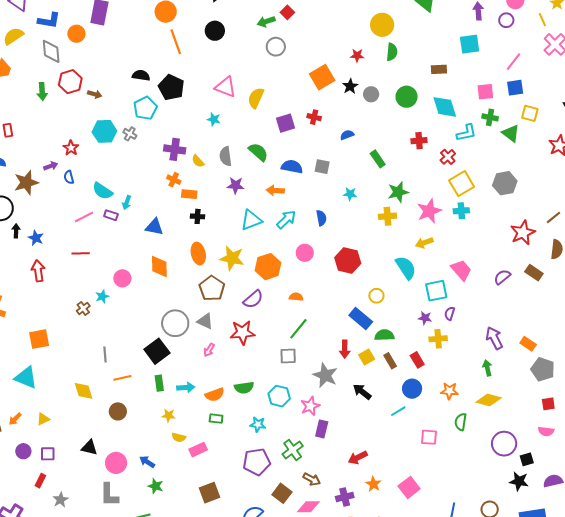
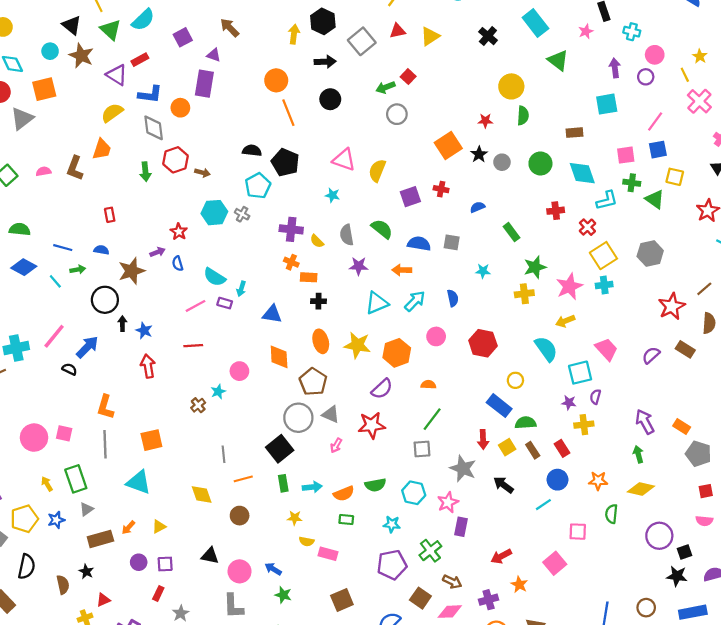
brown pentagon: (212, 288) -> (313, 382), moved
pink rectangle: (198, 450) -> (328, 554), turned 42
pink square: (409, 487) -> (555, 563), moved

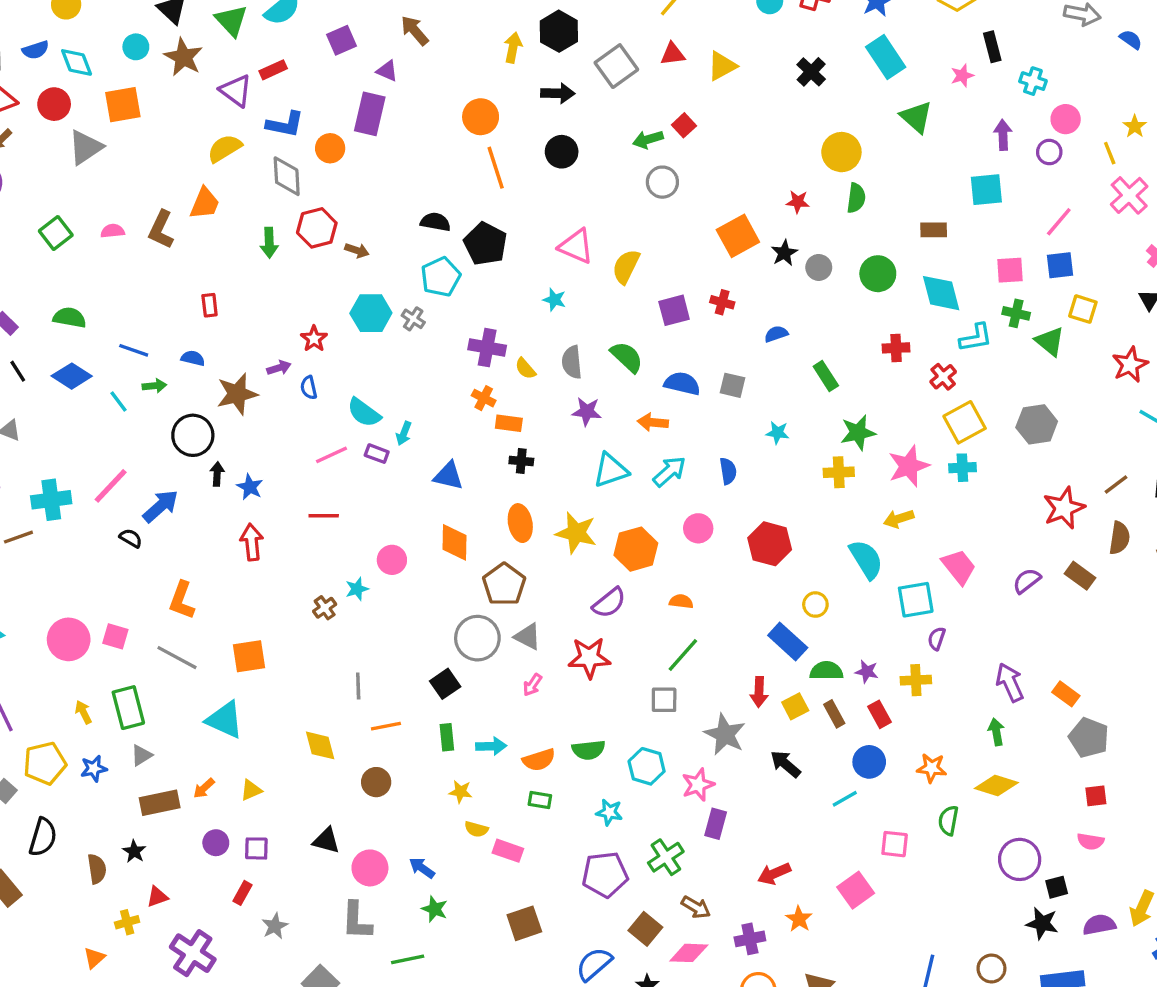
purple star: (569, 403) -> (867, 672), moved
gray line: (105, 444) -> (177, 658), turned -64
black square: (280, 449) -> (445, 684), size x0.7

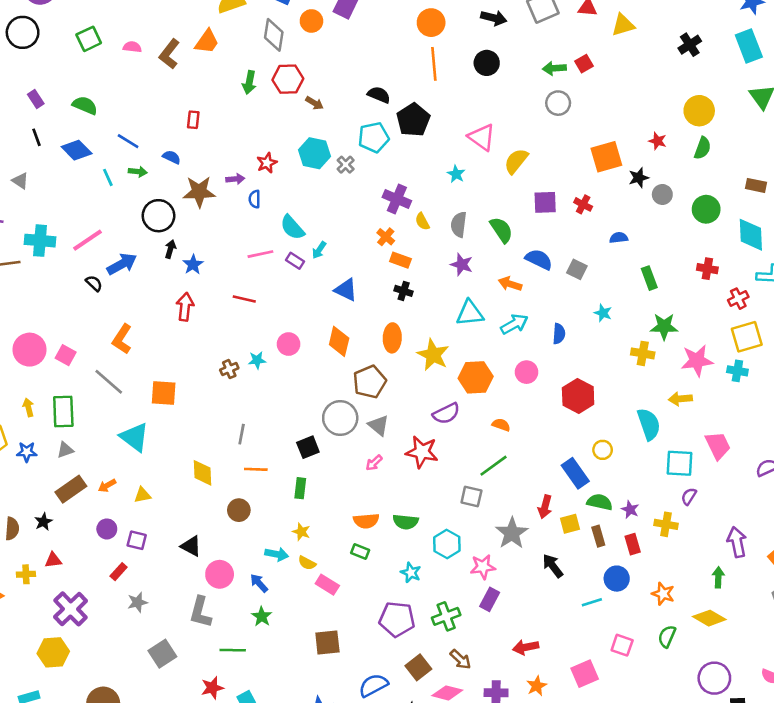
cyan arrow: (491, 746) -> (277, 554), moved
brown rectangle: (160, 803) -> (71, 489), turned -36

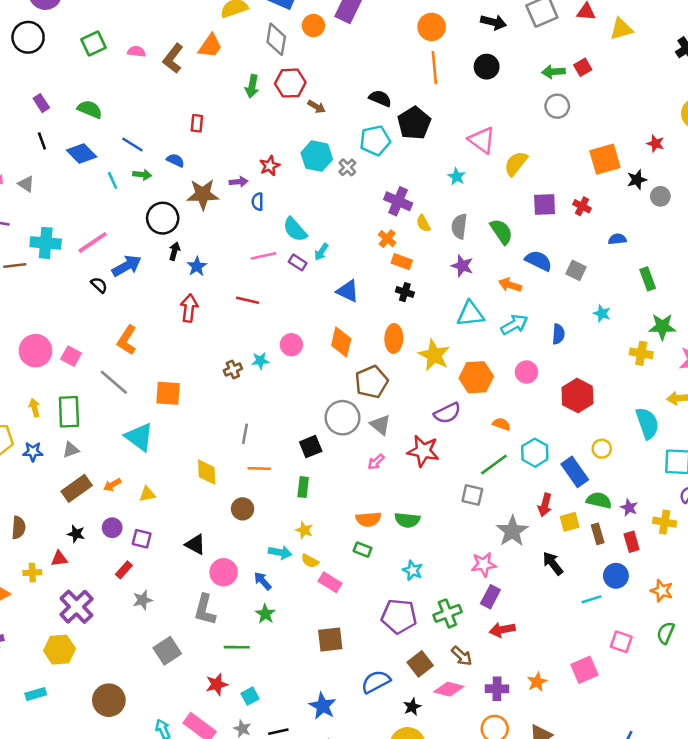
black star: (43, 522) -> (76, 534), moved, turned -30
cyan hexagon: (447, 544) -> (535, 453), moved
red arrow: (526, 647) -> (502, 630), moved

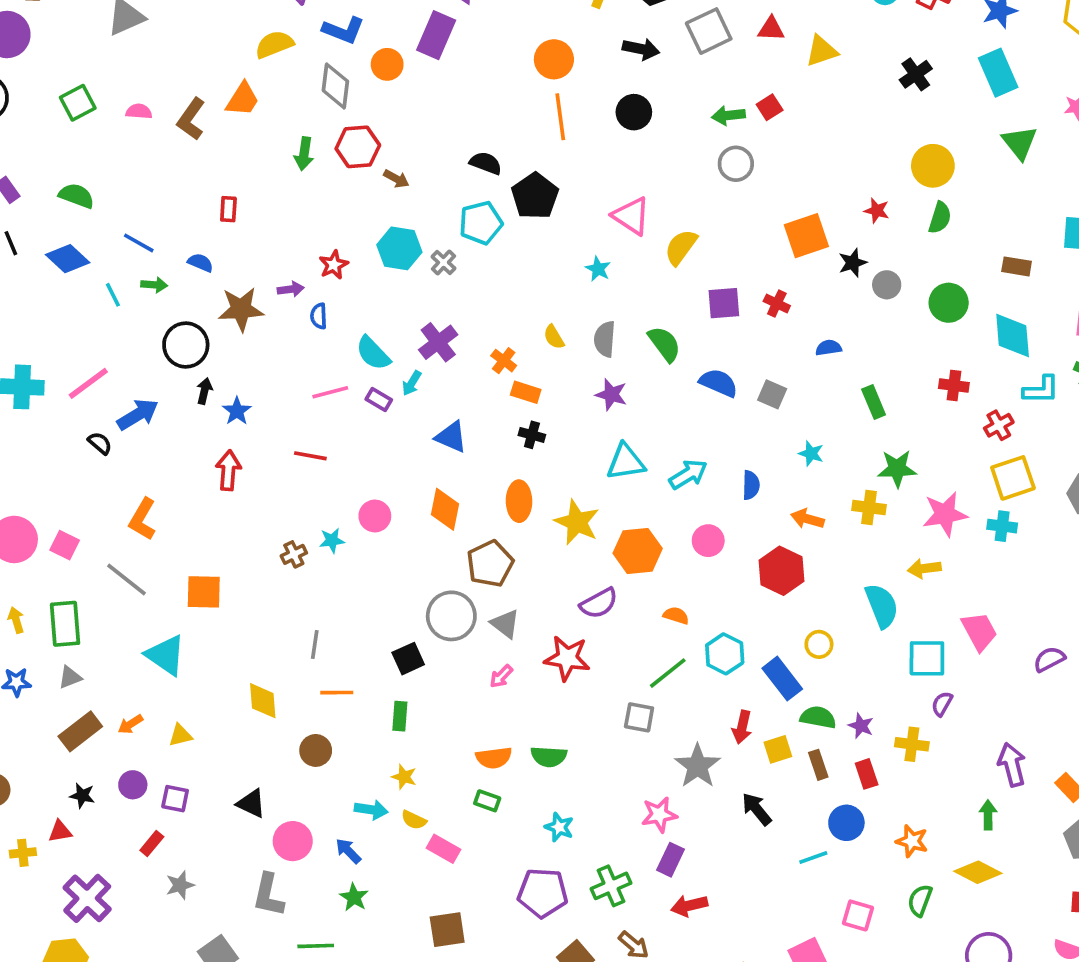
purple cross: (398, 201) -> (438, 342), moved, turned 32
orange arrow: (510, 285) -> (807, 519), moved

